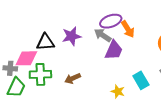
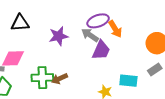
black triangle: (45, 42) -> (20, 23), moved
green cross: (40, 74) -> (42, 78), moved
cyan rectangle: (141, 80) -> (128, 81), turned -54

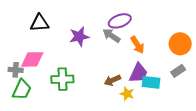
orange arrow: (115, 29) -> (137, 45), moved
purple trapezoid: (101, 50) -> (138, 73), moved
brown arrow: (60, 79) -> (112, 80), moved

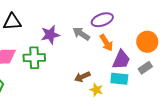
purple ellipse: (120, 21) -> (102, 20), moved
purple trapezoid: (138, 73) -> (121, 60), moved
green cross: (62, 79) -> (34, 58), moved

